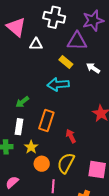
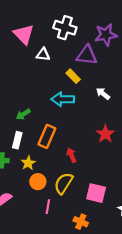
white arrow: (93, 68) -> (103, 94), moved

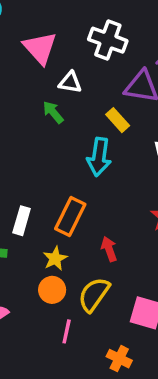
cyan arrow: (63, 99) -> (99, 157), turned -85
green arrow: (23, 114) -> (53, 112), moved, turned 80
yellow star: (28, 163) -> (55, 258), moved

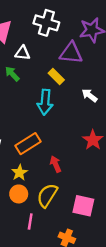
orange rectangle: (70, 216) -> (28, 144), turned 35

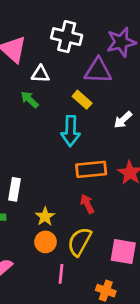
white arrow: (89, 95) -> (123, 120), turned -77
orange rectangle: (28, 144) -> (91, 169), moved, turned 30

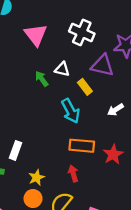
white triangle: (40, 74) -> (62, 69), moved
cyan arrow: (71, 131) -> (71, 111), turned -40

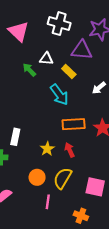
yellow star: (36, 177) -> (47, 149), moved

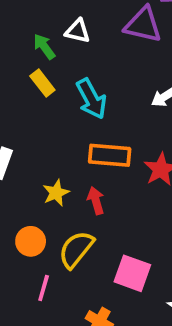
yellow rectangle: (69, 72) -> (42, 83), moved

